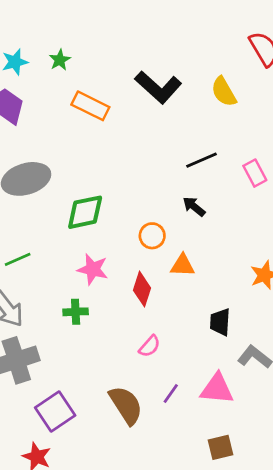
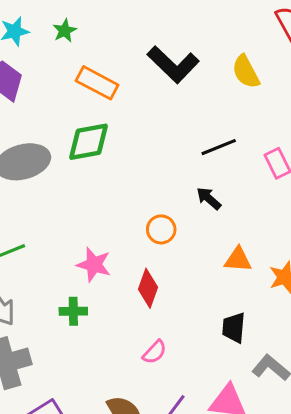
green diamond: (85, 212) -> (88, 142), moved
orange triangle: (183, 265) -> (238, 260), moved

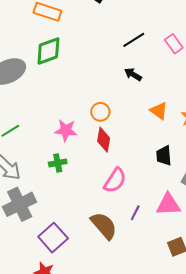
orange circle: (161, 229) -> (100, 112), moved
orange triangle: (238, 260) -> (159, 111), turned 42
pink semicircle: (154, 352) -> (115, 180), size x1.5

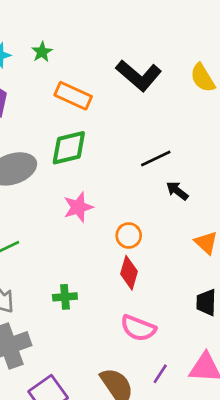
black line: (134, 40) -> (156, 158), moved
pink star: (66, 130) -> (78, 207), moved, turned -30
pink semicircle: (115, 180) -> (138, 328), turned 72

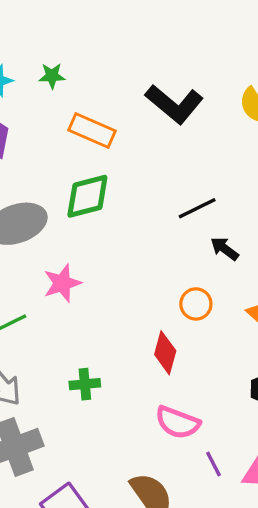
green star: (42, 52) -> (52, 76), turned 30
pink star: (78, 207) -> (62, 283), moved
orange circle: (129, 235) -> (196, 304), moved
purple line: (160, 374) -> (214, 464), moved, turned -60

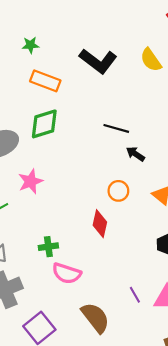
green star: (52, 76) -> (30, 45), moved
black line: (197, 208) -> (116, 128), turned 45
pink semicircle: (178, 422) -> (67, 273), moved

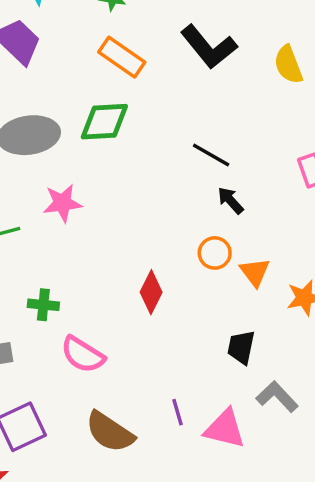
orange circle: (118, 191) -> (215, 253), moved
green cross: (48, 247) -> (43, 305), moved
brown semicircle: (95, 318) -> (110, 432), turned 148

